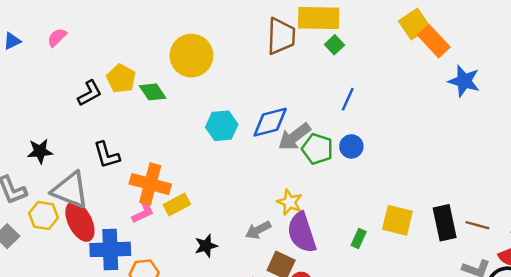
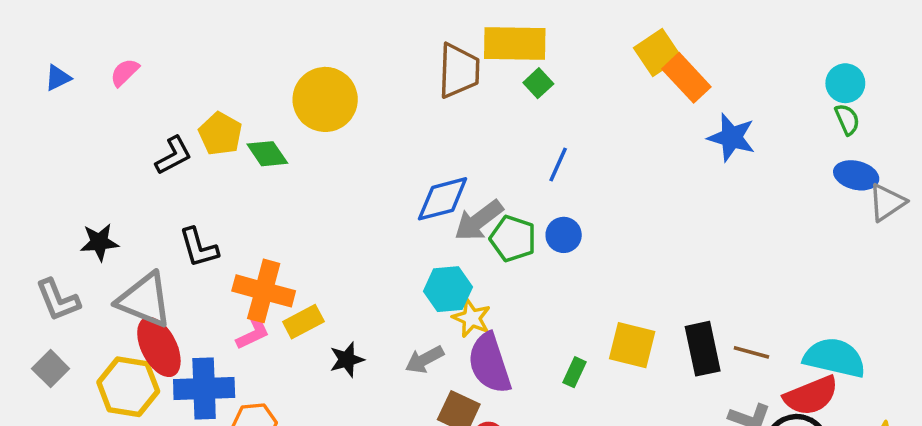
cyan hexagon: (222, 126) -> (448, 289), moved
yellow hexagon: (44, 216) -> (128, 387), moved, size x1.4
black star: (206, 246) -> (347, 360), moved

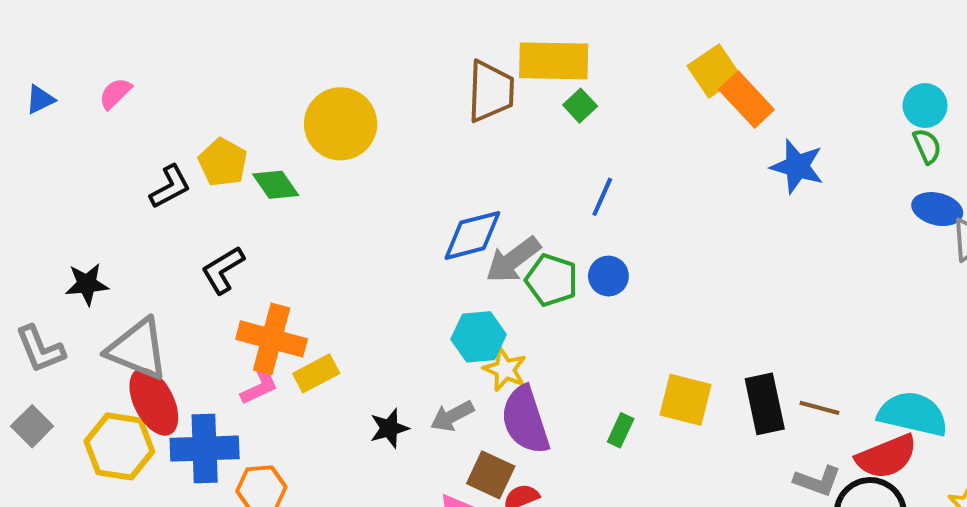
black L-shape: (199, 248) -> (223, 270), moved, turned 75
black star: (347, 360) -> (389, 428), moved

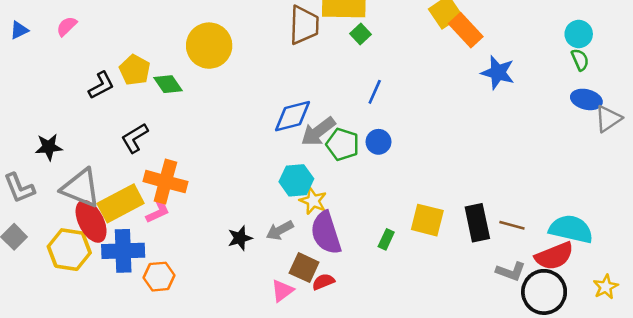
yellow rectangle: (316, 373) -> (121, 203), moved, size x1.6

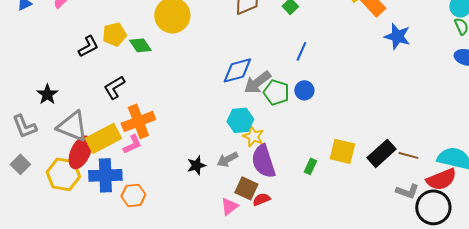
yellow pentagon: (135, 70) -> (114, 34), turned 30
black star: (49, 147) -> (47, 94), turned -30
orange cross: (165, 182) -> (138, 121), turned -36
red ellipse: (91, 221) -> (80, 152), turned 52
black rectangle: (477, 223) -> (381, 153), turned 60

